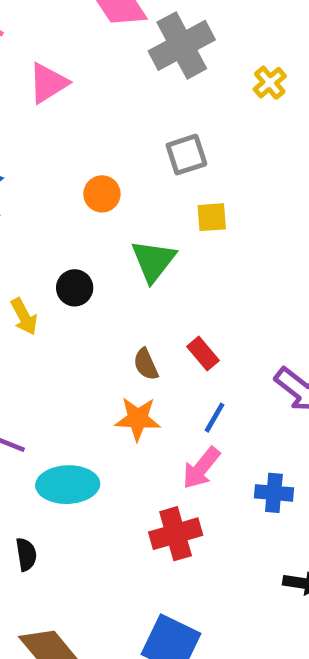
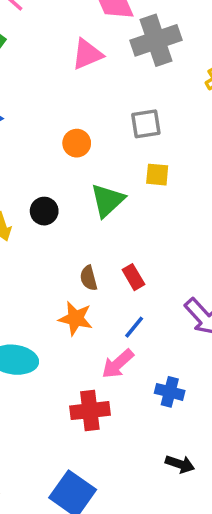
pink triangle: (48, 83) -> (87, 54), moved

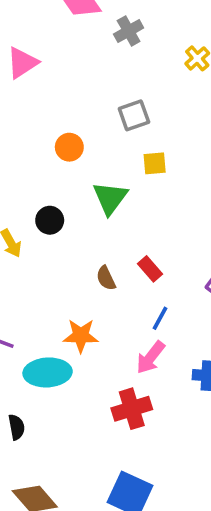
gray cross: (156, 40) -> (129, 31), size x0.6
pink triangle: (87, 54) -> (22, 63), moved
orange star: (76, 318) -> (81, 336), moved

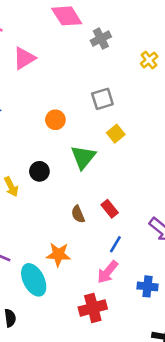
yellow square: (155, 163) -> (116, 134), turned -36
cyan ellipse: (48, 372) -> (34, 280), turned 64

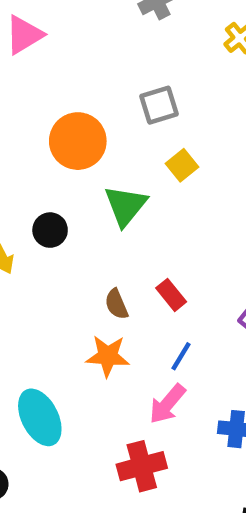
orange circle: (55, 120) -> (78, 141), size x1.6
orange star: (58, 254) -> (108, 356), moved

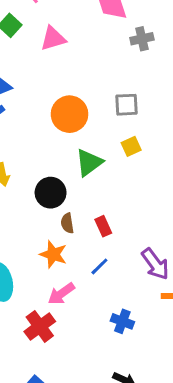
black circle: (50, 230) -> (51, 193), moved, size x1.4
pink arrow: (167, 404) -> (61, 294), moved
red cross: (142, 466) -> (40, 326), moved, turned -36

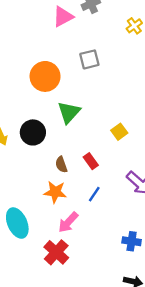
pink triangle: (53, 38) -> (63, 17), moved
yellow square: (131, 146) -> (119, 132), moved
black circle: (51, 193) -> (33, 132), moved
blue cross: (122, 321) -> (132, 241), moved

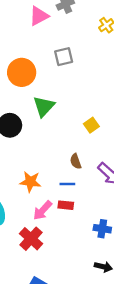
red rectangle: (91, 161) -> (66, 205), moved, turned -48
brown semicircle: (61, 165) -> (76, 161), moved
blue line: (94, 194) -> (67, 184), turned 56

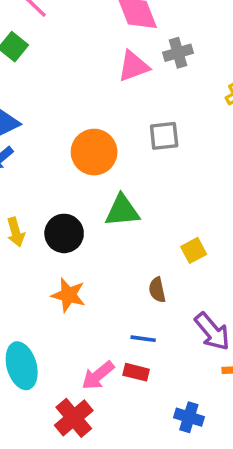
green triangle: (44, 106) -> (122, 211), turned 35
brown semicircle: (76, 161) -> (157, 290), moved
orange star: (30, 182) -> (68, 295), moved

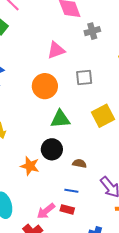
pink triangle: (134, 66) -> (56, 50), moved
black circle: (64, 233) -> (52, 149), moved
yellow square: (194, 250) -> (103, 116), moved, size x1.6
brown semicircle: (157, 290) -> (79, 163), turned 112

